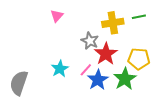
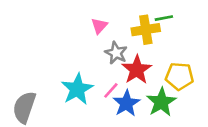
pink triangle: (57, 16) -> (99, 26), moved
green line: (139, 17) -> (164, 18), moved
cyan star: (60, 69) -> (77, 89), size x1.4

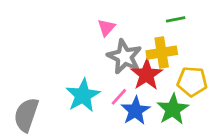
yellow cross: (146, 30) -> (162, 53), moved
gray star: (116, 53) -> (124, 57), size x1.4

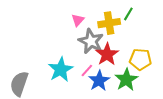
green line: (176, 19) -> (128, 14), turned -48
yellow cross: (162, 53) -> (109, 23), moved

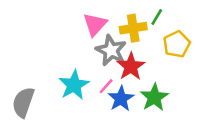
pink triangle: (78, 20) -> (95, 24), size x1.5
yellow pentagon: (140, 59) -> (177, 44), moved, turned -30

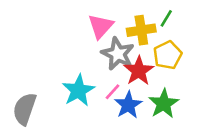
yellow pentagon: (177, 44) -> (168, 55), moved

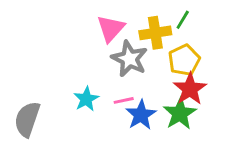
red star: (139, 71) -> (190, 89), moved
cyan star: (78, 90) -> (86, 99), size x0.7
pink line: (112, 92) -> (124, 100), turned 36

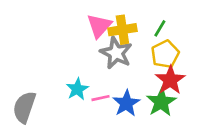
green line: (183, 20) -> (160, 28), moved
yellow cross: (155, 33) -> (122, 30), moved
pink line: (124, 100) -> (101, 98), moved

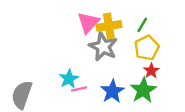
red star: (170, 80) -> (151, 71), size x0.6
pink line: (101, 98) -> (79, 89), moved

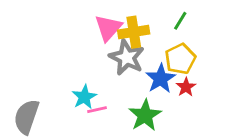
green line: (142, 25) -> (180, 21), moved
green star: (143, 90) -> (145, 115), moved
blue star: (112, 91) -> (161, 79), moved

